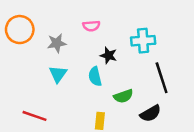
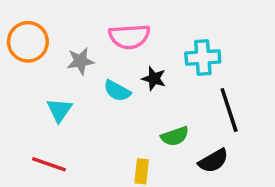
pink semicircle: (91, 26) -> (129, 37), size x1.6
cyan triangle: (58, 74) -> (59, 110), moved
cyan semicircle: (95, 76) -> (117, 91), moved, turned -48

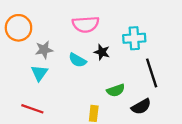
gray star: (80, 61) -> (44, 50), moved

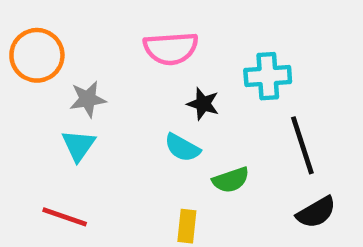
cyan semicircle: (78, 60) -> (182, 148), moved
black semicircle: (141, 107) -> (316, 212), moved

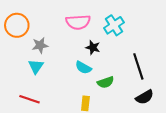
cyan cross: (268, 76) -> (114, 25), moved, turned -30

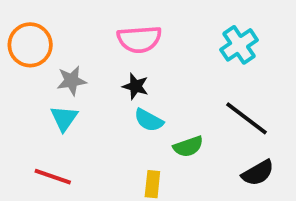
cyan cross: (114, 25) -> (239, 45), moved
black star: (93, 47) -> (136, 86), moved
black line: (138, 66) -> (247, 118), turned -35

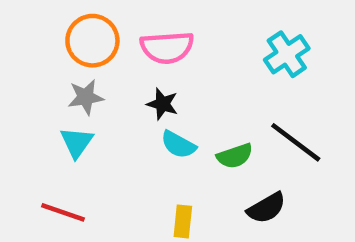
orange circle: (30, 45) -> (92, 41), moved
green semicircle: (188, 147) -> (235, 156), moved
black semicircle: (258, 173) -> (266, 208), moved

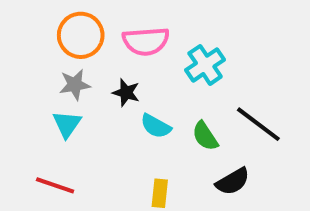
cyan cross: (287, 54) -> (205, 65), moved
black star: (162, 104) -> (126, 93), moved
green semicircle: (235, 156) -> (205, 136), turned 76

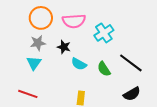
black semicircle: (233, 181) -> (132, 94), moved

